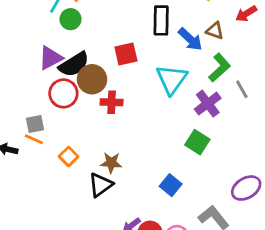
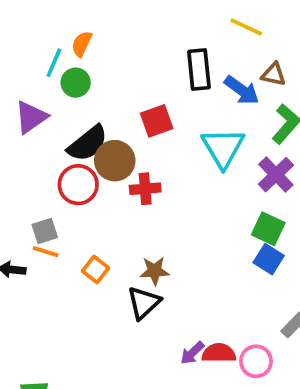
purple triangle: (50, 58) -> (31, 117), moved
blue square: (171, 185) -> (269, 259), moved

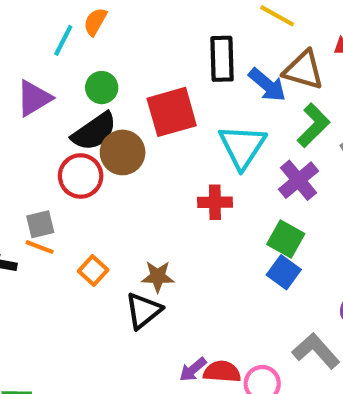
brown triangle: (274, 74) -> (304, 70), size x1.5
green circle: (76, 83) -> (102, 88), moved
red square: (157, 121) -> (172, 112), size x1.4
red cross: (145, 189) -> (215, 202), moved

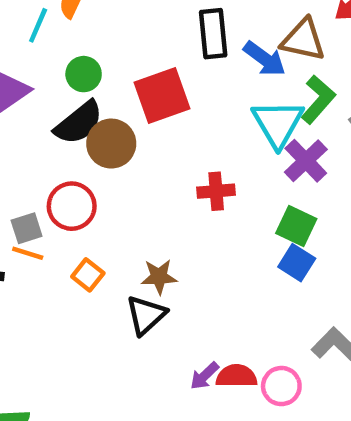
cyan triangle: (242, 147) -> (278, 123), moved
red circle: (81, 176) -> (72, 206), moved

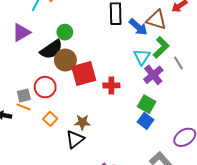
green circle: (84, 74) -> (65, 32), moved
red square: (162, 95) -> (84, 74), moved
cyan triangle: (278, 123) -> (142, 57), size x0.7

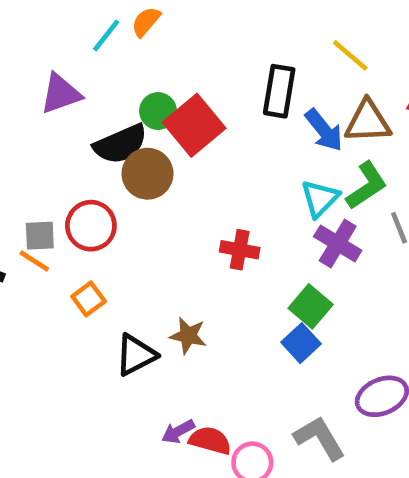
brown triangle: (156, 20) -> (368, 122), turned -30
red square: (84, 74) -> (194, 125), moved, turned -35
purple cross: (153, 75) -> (338, 243), turned -30
brown star: (82, 122) -> (188, 336), moved

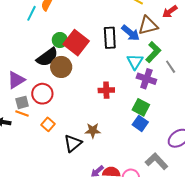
black rectangle: (279, 91) -> (110, 38), moved
purple triangle: (61, 94) -> (16, 80), moved

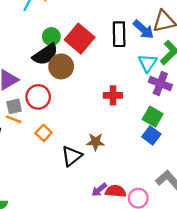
green circle: (60, 40) -> (51, 37), moved

